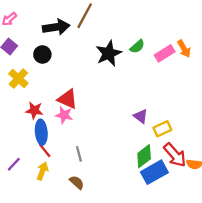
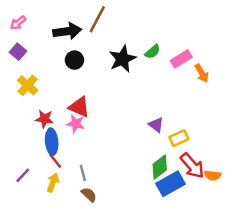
orange arrow: (184, 49) -> (202, 73), moved
black circle: (42, 54) -> (74, 60), moved
gray line: (79, 154) -> (83, 173), moved

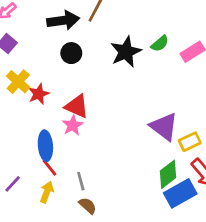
red star: (44, 119) -> (39, 94), moved, turned -30
pink star: (76, 124) -> (73, 125), turned 30
purple triangle: (156, 125) -> (164, 127), size x1.6

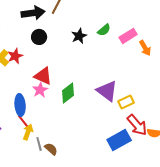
black star: (126, 52) -> (79, 36), size x0.7
red star: (39, 94) -> (15, 56), moved
green diamond: (168, 174) -> (68, 93), moved
gray line: (81, 181) -> (39, 144), moved
yellow arrow: (47, 192) -> (28, 132), moved

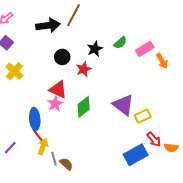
black circle: (39, 37) -> (62, 57), moved
red star: (15, 56) -> (84, 69), moved
red arrow: (137, 125) -> (154, 139), size x0.7

